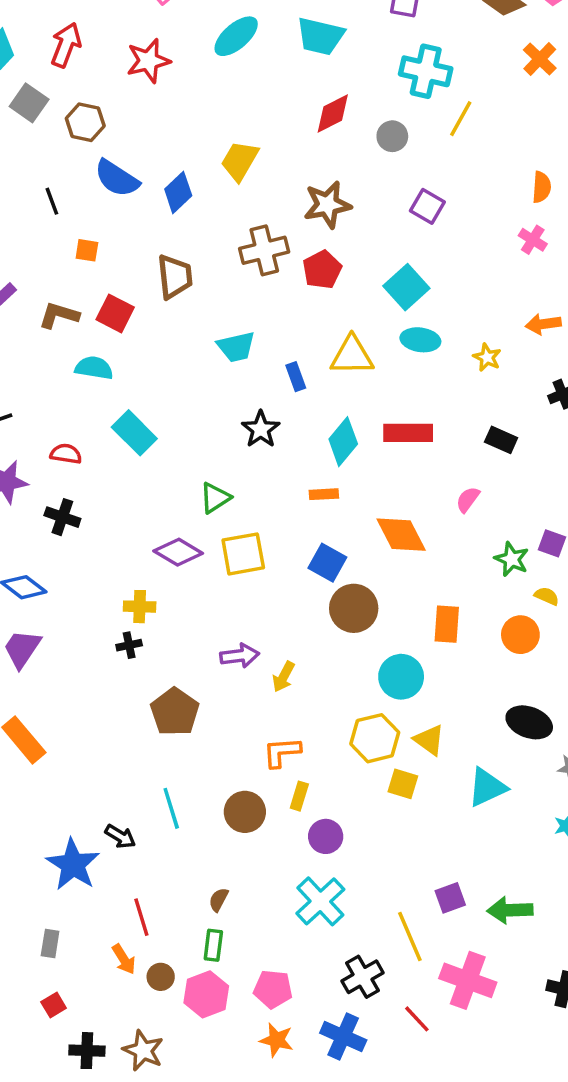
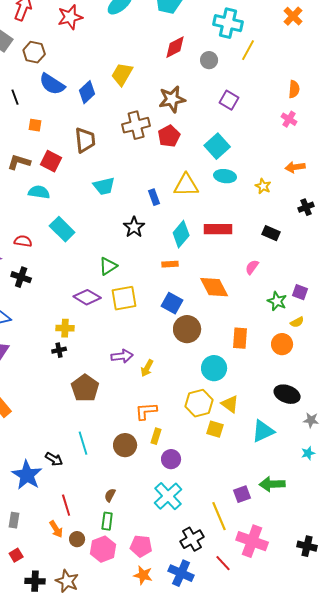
cyan trapezoid: (236, 347) -> (104, 186), moved
yellow semicircle: (547, 596) -> (297, 322), turned 128
green arrow: (510, 910) -> (272, 484), moved

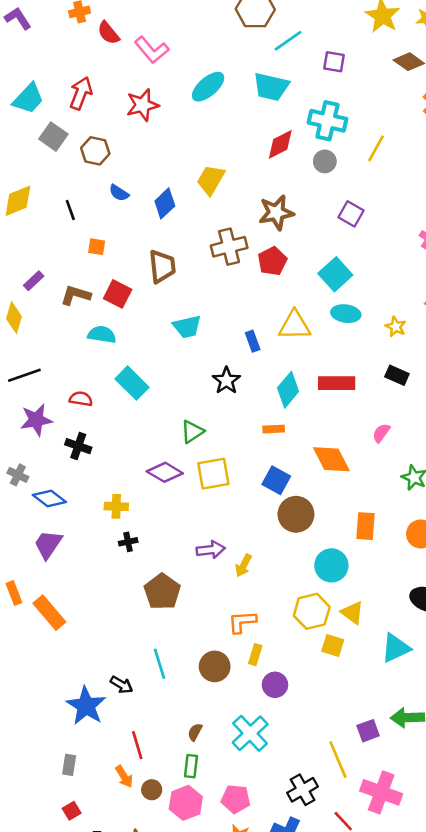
cyan cross: (228, 23) -> (327, 121), moved
blue semicircle: (52, 84) -> (119, 193), size x0.6
black rectangle: (271, 233) -> (397, 375), moved
yellow cross: (65, 328) -> (116, 506), moved
cyan cross: (168, 496) -> (250, 733), moved

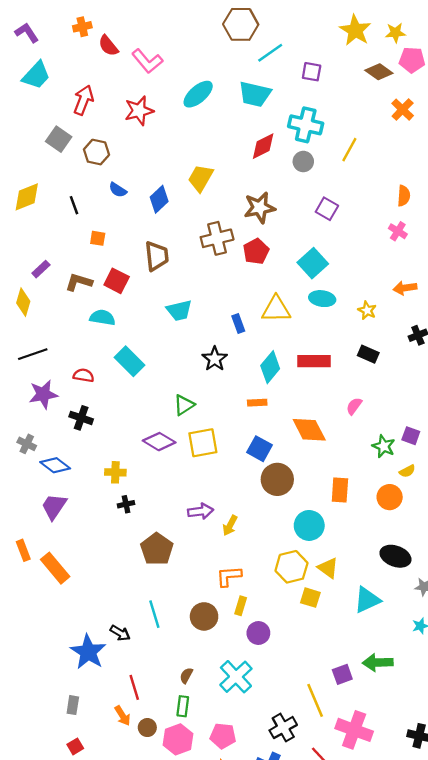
cyan trapezoid: (28, 98) -> (36, 75), moved

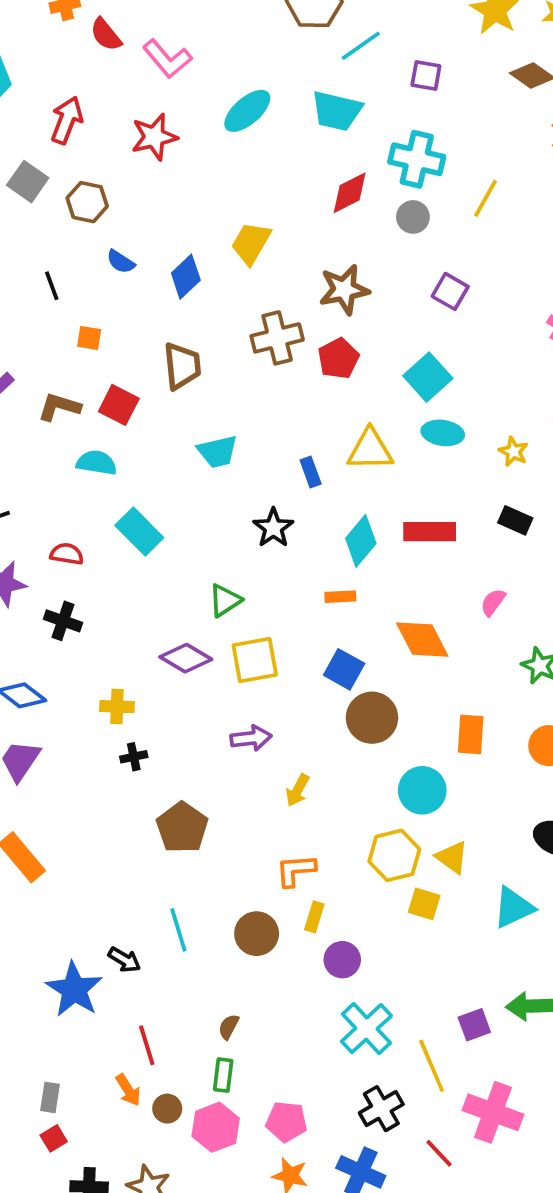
purple arrow: (200, 511) -> (251, 738), moved
cyan cross: (236, 677) -> (366, 1029), moved
gray rectangle: (73, 705) -> (50, 1097), moved

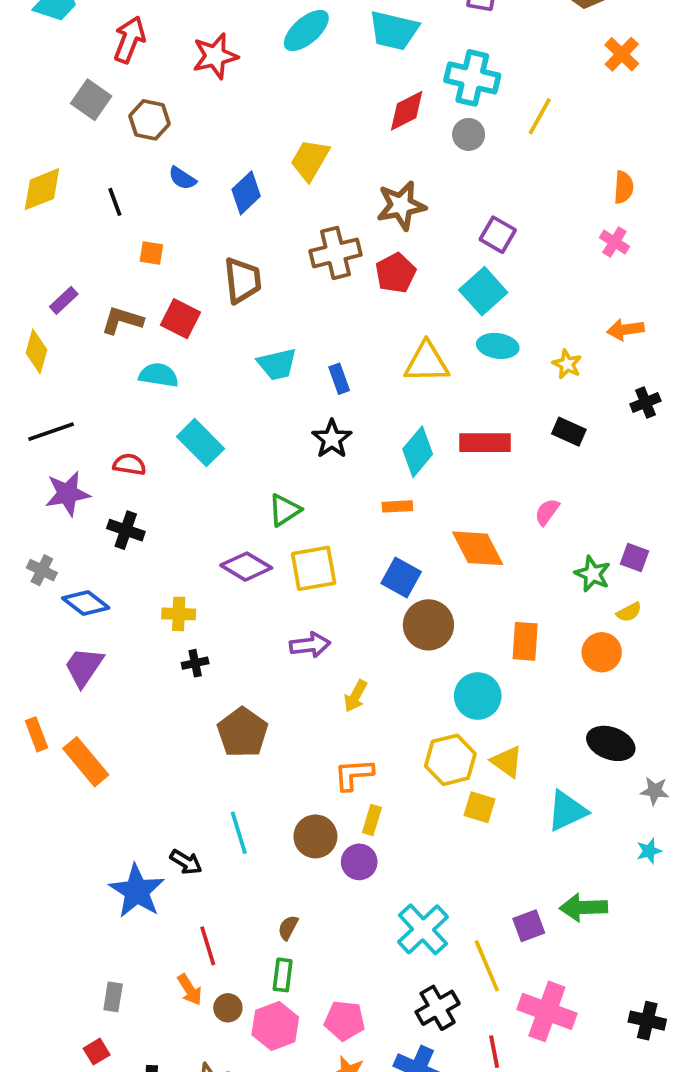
purple square: (450, 291) -> (498, 235), moved
blue rectangle: (311, 472) -> (339, 379), moved
purple circle: (342, 960) -> (359, 862), moved
red square: (54, 1138) -> (97, 1052), moved
red line: (439, 1153) -> (494, 1052), turned 32

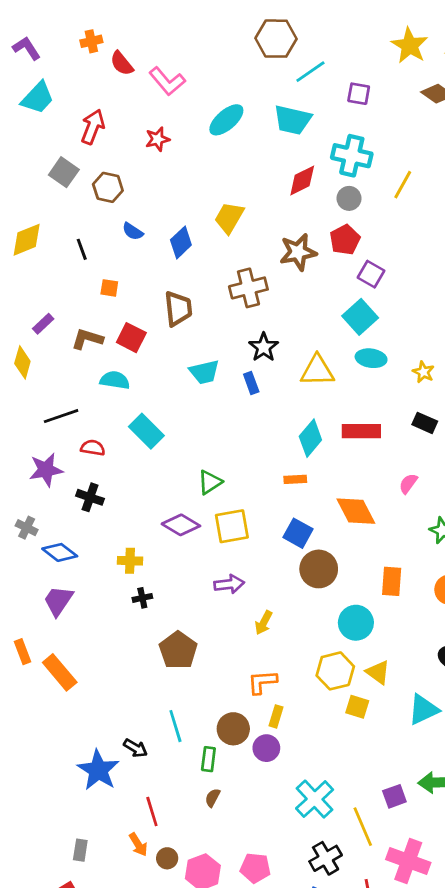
red star: (215, 56) -> (158, 139), size x0.7
red pentagon: (396, 273) -> (345, 240), moved
black line: (51, 432) -> (61, 416), moved
black star: (332, 439) -> (264, 347), moved
green rectangle: (283, 975) -> (208, 759), moved

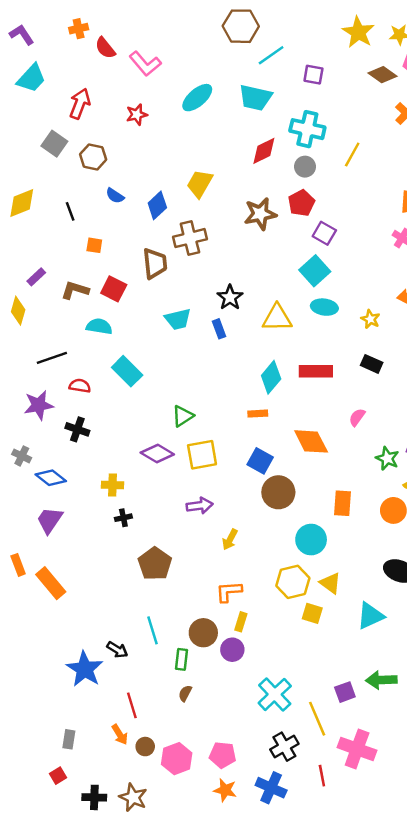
brown cross: (248, 288) -> (190, 238), moved

